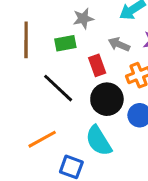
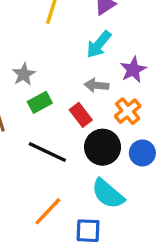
gray star: (83, 19) -> (24, 74), moved

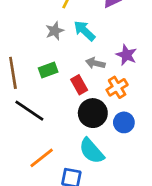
cyan arrow: (99, 44) -> (84, 31), moved, turned 85
purple star: (133, 70) -> (126, 55), turned -30
gray star: (24, 74) -> (55, 31), moved
black line: (47, 152) -> (29, 111), moved

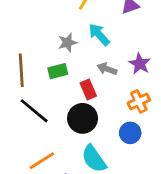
gray star: (55, 31) -> (68, 43), moved
orange cross: (117, 87) -> (139, 101), moved
black circle: (93, 113) -> (83, 118), moved

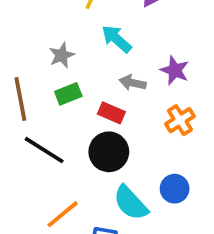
gray star: (68, 43) -> (62, 55), moved
red rectangle: (88, 90) -> (111, 113), turned -36
blue circle: (130, 133) -> (175, 189), moved

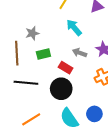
gray star: (62, 55) -> (32, 33), moved
black line: (44, 150) -> (26, 83), turned -35

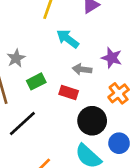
black line: (26, 83) -> (22, 124), turned -35
black circle: (61, 89) -> (92, 121), moved

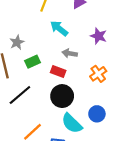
purple star: (112, 58) -> (99, 36), moved
black circle: (92, 121) -> (62, 96), moved

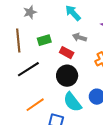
gray star: (17, 42) -> (30, 12), moved

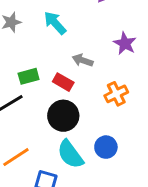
cyan arrow: (73, 13) -> (55, 23), moved
green rectangle: (44, 40) -> (29, 76), moved

